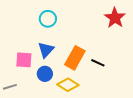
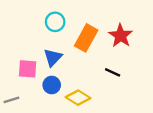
red star: (115, 18) -> (121, 36), moved
orange rectangle: (75, 58) -> (86, 38), moved

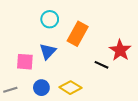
red star: (121, 36) -> (120, 50), moved
blue circle: (52, 85) -> (41, 88), moved

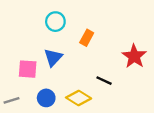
orange rectangle: (78, 34) -> (87, 38), size x0.6
black line: (102, 65) -> (104, 81), moved

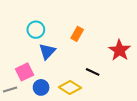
cyan circle: (55, 22) -> (36, 30), moved
pink square: (28, 69) -> (25, 72), moved, turned -30

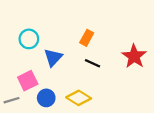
cyan circle: (36, 30) -> (29, 39), moved
black line: (93, 72) -> (92, 63), moved

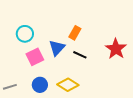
blue triangle: (53, 57) -> (57, 48), moved
pink square: (28, 81) -> (35, 57), moved

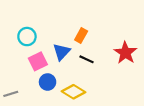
blue circle: (40, 85) -> (48, 82), moved

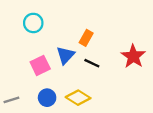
cyan circle: (27, 37) -> (33, 23), moved
blue circle: (48, 82) -> (47, 98), moved

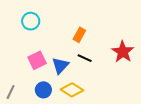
blue triangle: (65, 55) -> (60, 66), moved
gray line: (11, 100) -> (11, 92), turned -48

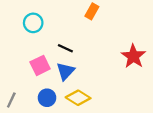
orange rectangle: (79, 35) -> (92, 11), moved
black line: (85, 58) -> (65, 48), moved

